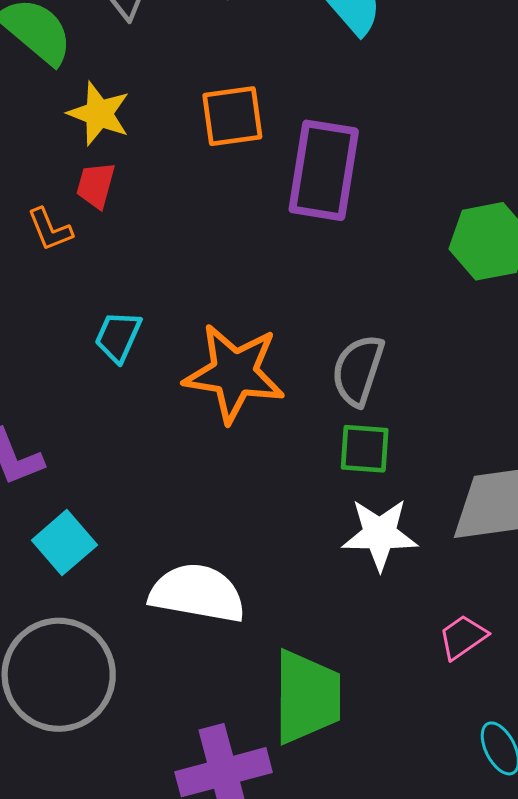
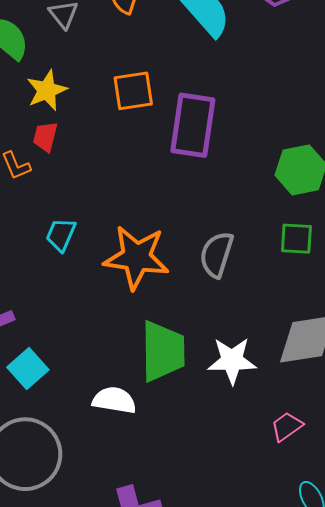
yellow star: (99, 114) -> (47, 90), turned 30
green square: (365, 449) -> (296, 239), moved
white semicircle: (197, 593) -> (114, 400), size x0.7
green trapezoid: (307, 697) -> (163, 351), moved

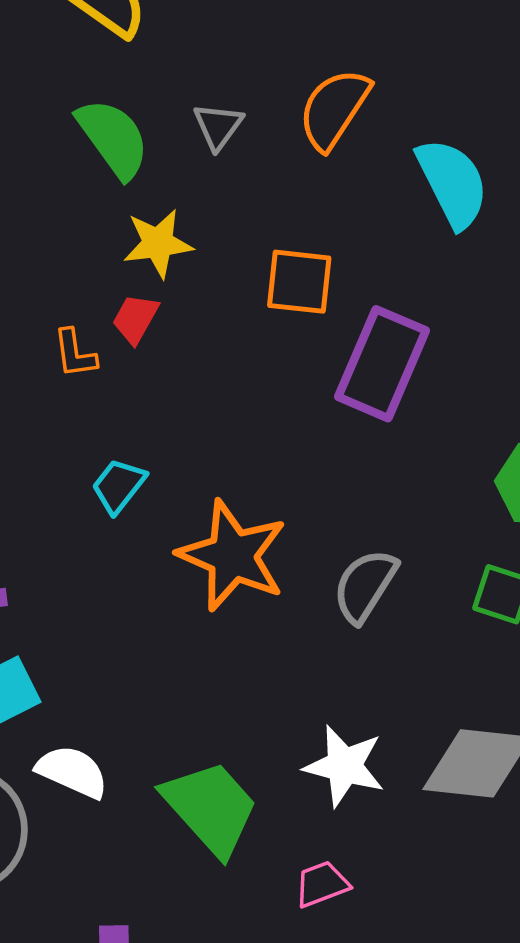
green trapezoid: (163, 351) -> (211, 808), moved, turned -56
white semicircle: (114, 400) -> (72, 772), moved
pink trapezoid: (287, 427) -> (322, 884), moved

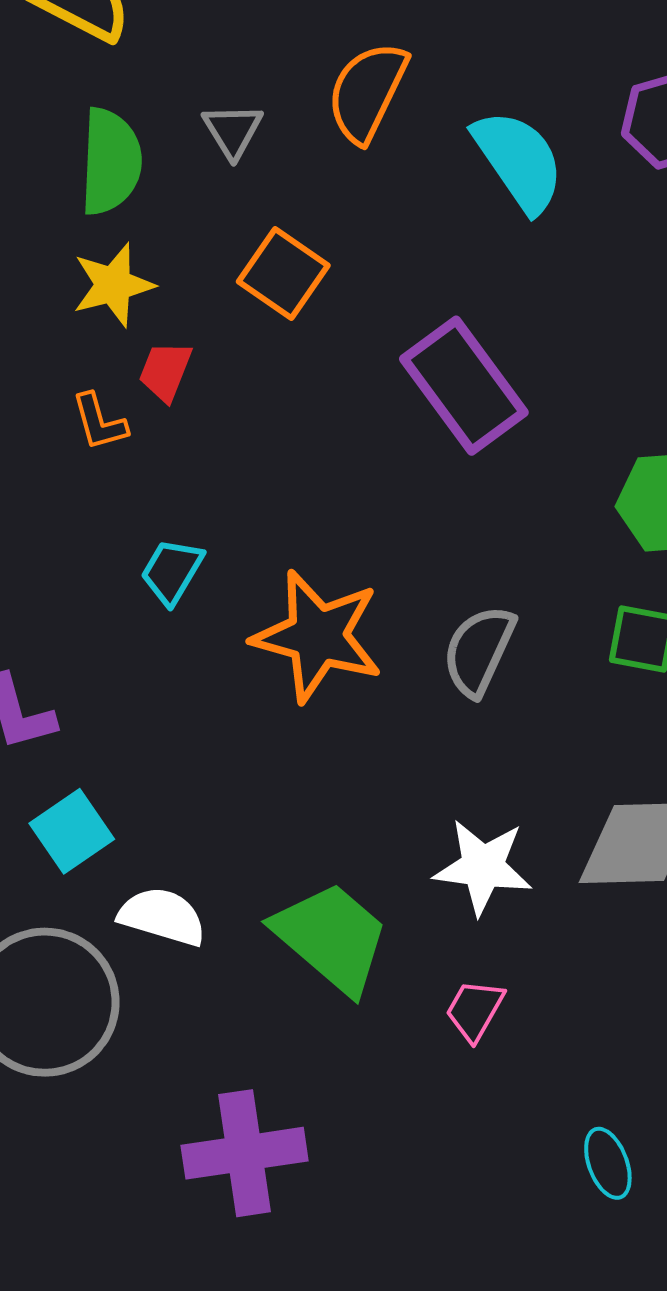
green semicircle: (113, 138) -> (111, 162), turned 46
yellow star: (158, 243) -> (113, 285), moved
orange square: (299, 282) -> (283, 273), moved, turned 36
purple rectangle: (382, 364) -> (464, 386), turned -52
pink trapezoid: (322, 884) -> (475, 1010), turned -32

